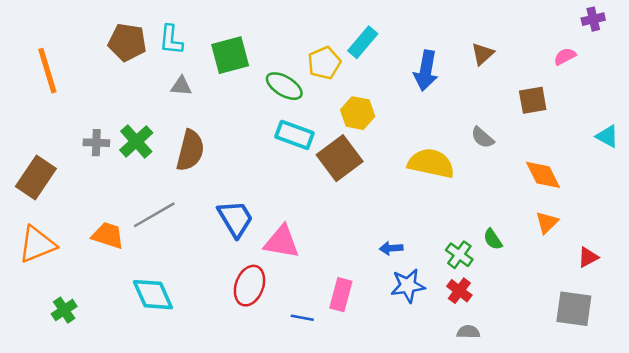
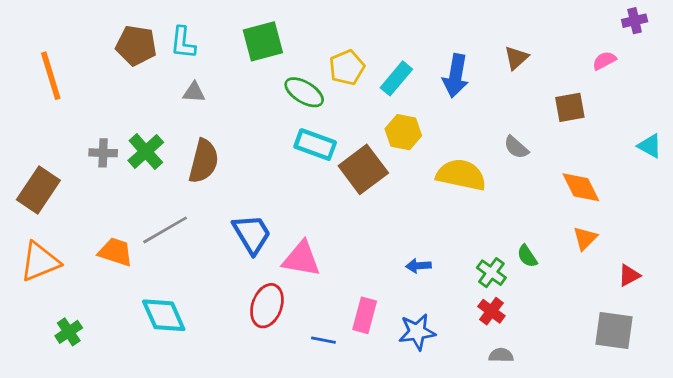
cyan rectangle: (363, 42) -> (396, 78), moved
green square: (230, 55) -> (263, 41), moved
yellow hexagon: (358, 113) -> (403, 132), moved
blue star: (408, 286) -> (417, 332), moved

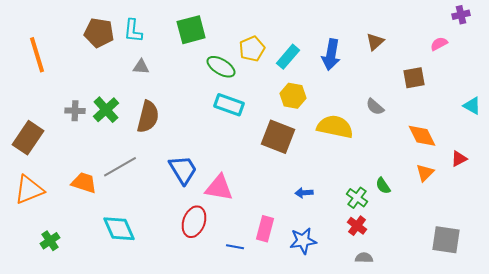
brown square: (363, 169) -> (278, 137), moved, turned -32
red triangle: (629, 275) -> (459, 159), moved

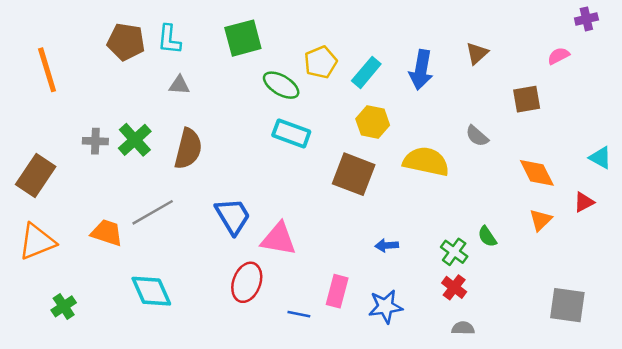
cyan triangle: (472, 106) -> (600, 158), moved

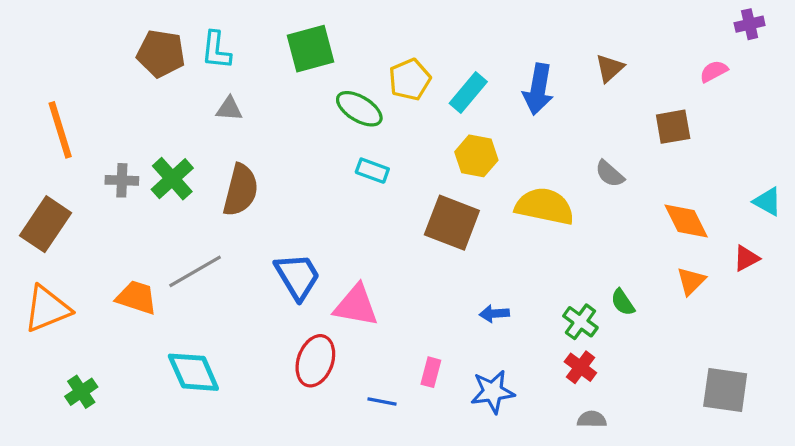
orange line: (47, 70) -> (60, 130), moved
cyan rectangle: (291, 133) -> (372, 171), size x0.7
pink rectangle: (337, 291) -> (431, 372), size x0.7

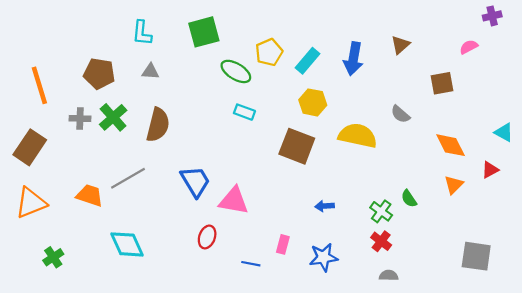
brown pentagon: (161, 53) -> (99, 74), moved
red ellipse: (315, 361) -> (207, 237), size x0.7

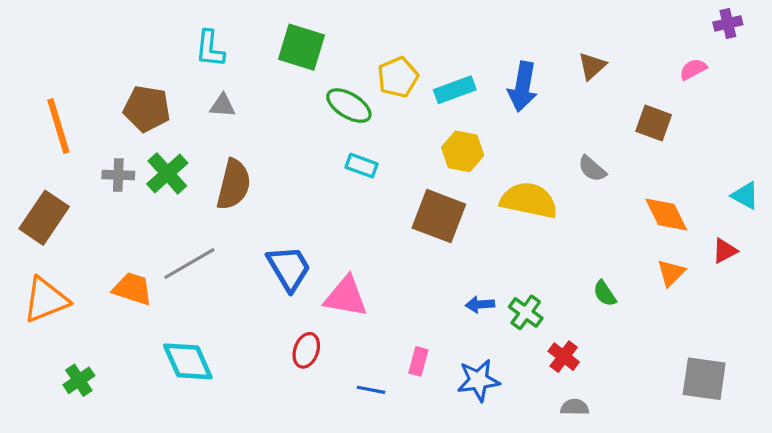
green square: (204, 32) -> (302, 47), turned 32
cyan rectangle: (307, 61) -> (455, 90), turned 30
brown square: (442, 83) -> (654, 123), turned 30
green cross: (381, 211) -> (526, 312), moved

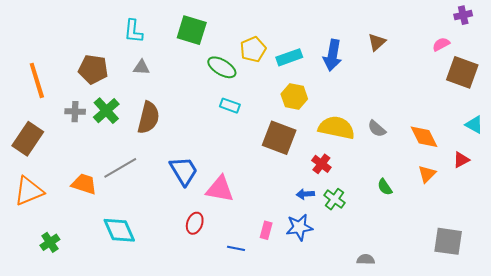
brown square: (654, 123) -> (462, 72), moved, size x1.4
gray semicircle: (592, 169) -> (377, 129), moved
red cross: (564, 357) -> (321, 164), moved
blue star: (478, 380) -> (299, 227), moved

